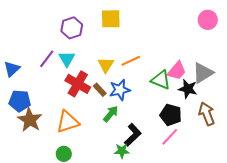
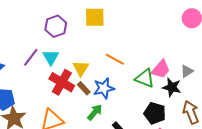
orange line: (131, 61) -> (115, 59), turned 54
yellow triangle: (106, 65) -> (81, 68), moved
gray triangle: (203, 73) -> (187, 71), size x0.6

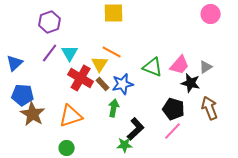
purple hexagon: (56, 26) -> (50, 22), moved
orange line: (115, 59) -> (112, 52), moved
green triangle: (145, 78) -> (153, 67), moved
green arrow: (95, 112) -> (114, 108), turned -30

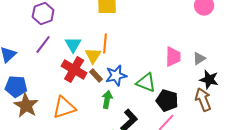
orange line: (112, 52) -> (105, 44), turned 66
cyan triangle: (70, 53) -> (73, 45), moved
pink trapezoid: (180, 65) -> (173, 57), turned -40
green triangle: (153, 67) -> (146, 83), moved
black star: (191, 83) -> (209, 80), moved

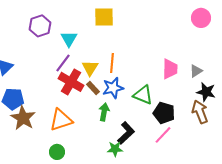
orange line: (105, 44) -> (112, 63), moved
purple line: (43, 45) -> (63, 63), moved
cyan triangle: (73, 45) -> (69, 39), moved

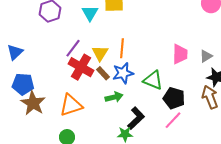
cyan triangle: (69, 39) -> (90, 13), moved
green arrow: (104, 112) -> (114, 97), turned 66

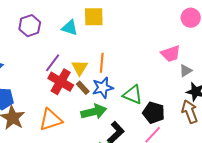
cyan triangle: (90, 13) -> (70, 28), turned -42
pink trapezoid: (180, 54) -> (171, 54), moved, turned 70
green arrow: (114, 97) -> (94, 112), size x1.4

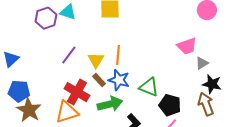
cyan triangle: (70, 28) -> (68, 12), moved
red cross: (61, 82) -> (77, 92), moved
blue star: (103, 88) -> (119, 80), turned 30

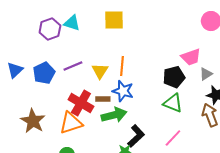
purple line: (69, 55) -> (73, 66), turned 30
brown rectangle: (99, 80) -> (103, 99), moved, turned -48
green triangle: (149, 87) -> (173, 103), moved
blue pentagon: (19, 91) -> (44, 73), moved, turned -30
black pentagon: (170, 105) -> (174, 77), moved, turned -30

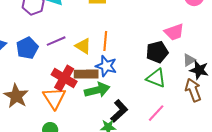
yellow triangle: (100, 71) -> (83, 46), turned -30
gray triangle: (206, 74) -> (189, 60), moved
brown rectangle: (103, 99) -> (86, 74), size x1.6
orange triangle: (71, 123) -> (54, 98), turned -45

